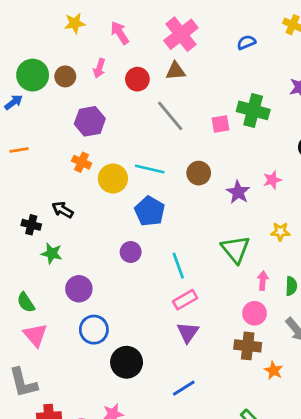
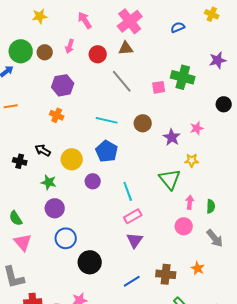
yellow star: (75, 23) -> (40, 16), moved
yellow circle: (113, 179) -> (72, 159), moved
yellow star: (280, 232) -> (192, 160), moved
green star: (52, 253) -> (49, 182), moved
brown cross: (248, 346) -> (166, 274), moved

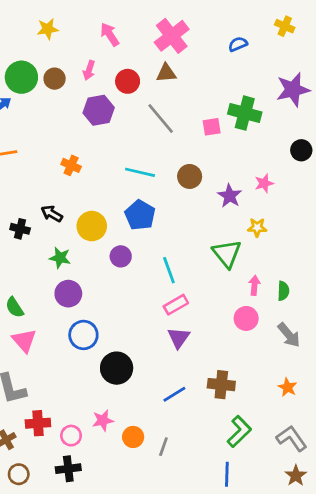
purple star: (218, 60) -> (293, 90), size x1.4
purple hexagon: (63, 85) -> (99, 110), moved
orange star: (198, 268) -> (287, 387), moved

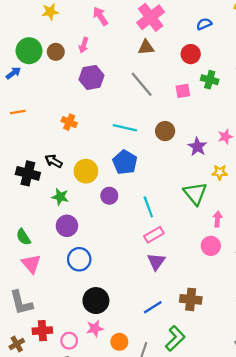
red circle: (128, 81) -> (191, 54), moved
green cross: (245, 113) -> (210, 80), size x0.7
black cross: (20, 229) -> (28, 173), size x1.5
black circle: (117, 368) -> (96, 301), moved
green L-shape: (239, 431) -> (175, 338), moved

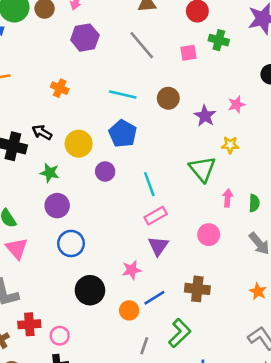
pink circle: (211, 246) -> (209, 235), moved
pink star: (95, 328) -> (132, 270), moved
orange circle: (119, 342) -> (129, 310), moved

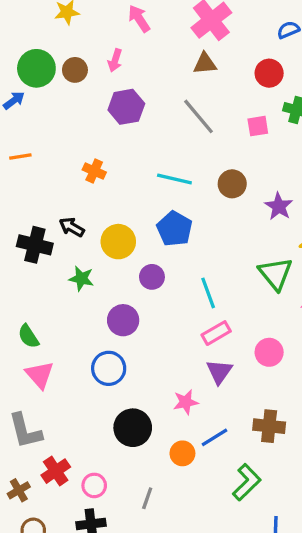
purple circle: (57, 206) -> (123, 320), moved
pink circle: (209, 235) -> (269, 352), moved
red cross: (29, 324) -> (56, 471), turned -30
gray line: (144, 346) -> (147, 498), moved

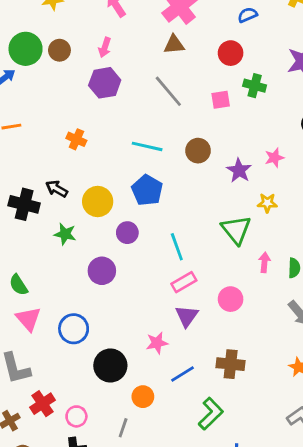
pink arrow: (115, 60) -> (105, 47), moved
blue circle: (109, 368) -> (74, 329), moved
orange circle: (182, 453) -> (143, 397), moved

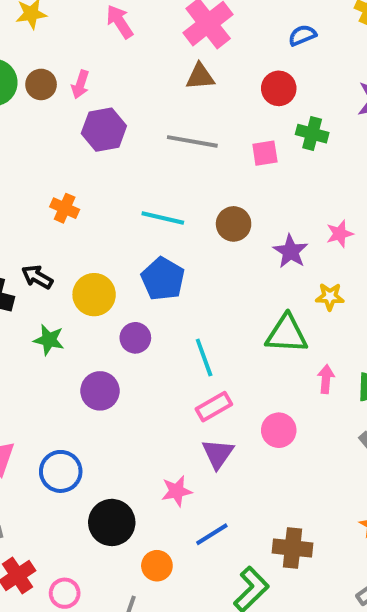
pink arrow: (105, 47) -> (80, 84), moved
gray line: (168, 91) -> (192, 141), turned -40
green triangle: (236, 230) -> (287, 334), turned -48
brown cross: (231, 364) -> (292, 548), moved

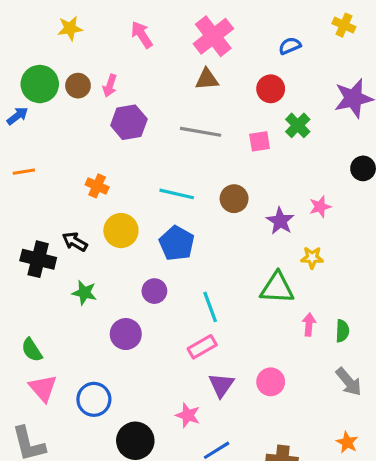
green cross: (312, 134) -> (298, 125), turned 30
yellow circle: (94, 295) -> (121, 231), moved
pink rectangle: (214, 407) -> (202, 347), moved
pink circle: (279, 430) -> (271, 382), moved
pink star: (177, 491) -> (188, 415), turned 30

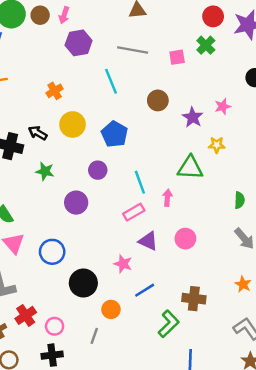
red circle: (271, 89) -> (213, 16), moved
orange cross: (97, 186) -> (55, 91), turned 35
cyan line: (177, 194) -> (111, 81), moved, turned 55
pink arrow: (309, 324) -> (167, 198), moved
purple triangle: (221, 385) -> (148, 241), turned -40

